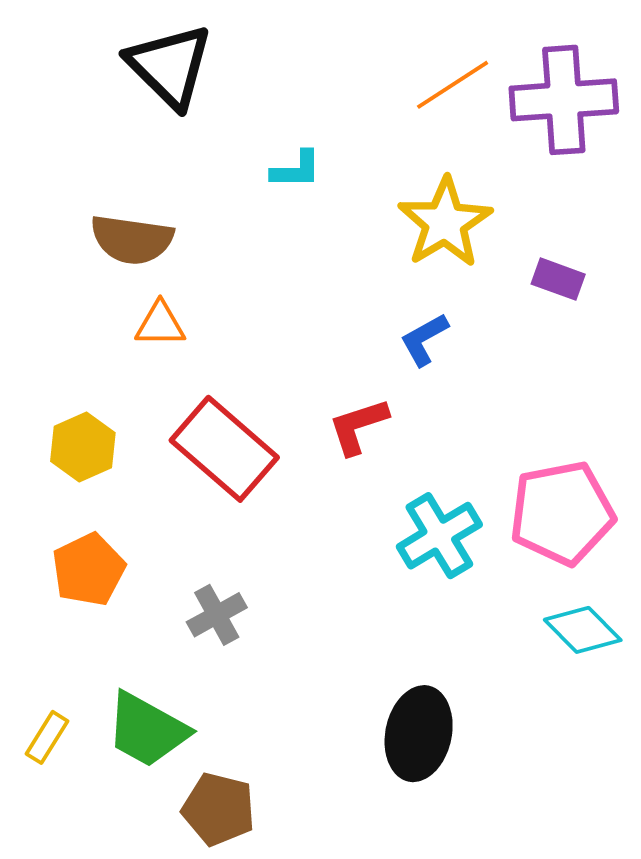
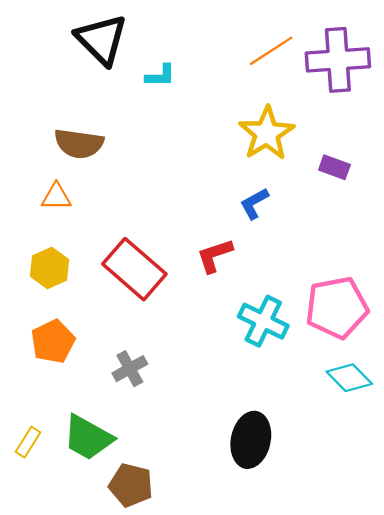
cyan L-shape: (296, 170) -> (160, 76), moved
orange triangle: (160, 324) -> (56, 197), moved
cyan cross: (439, 536) -> (263, 321), turned -33

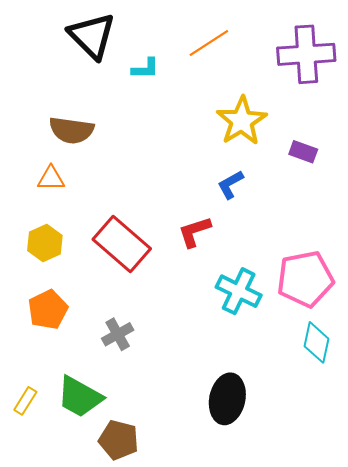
orange line: (271, 51) -> (209, 43), moved
cyan diamond: (349, 378) -> (317, 342), turned 57

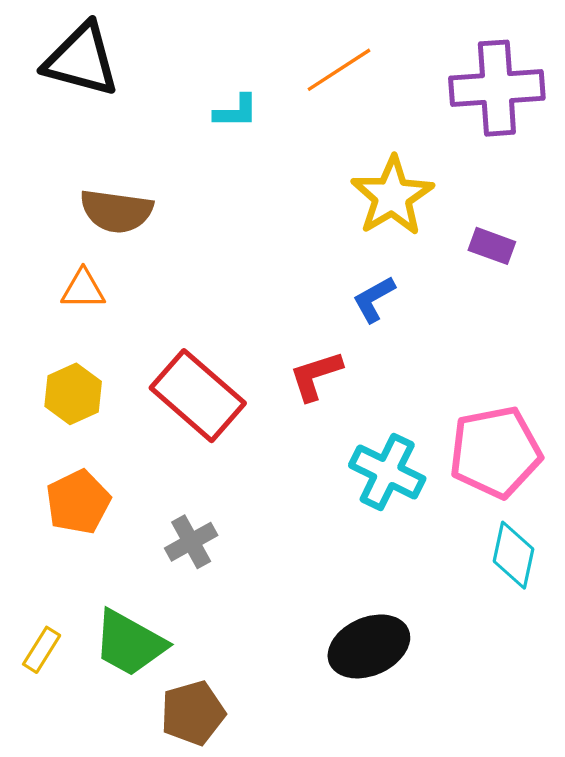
black triangle: (92, 36) -> (81, 60), moved, turned -30
black ellipse: (227, 399) -> (369, 646), turned 54
brown pentagon: (119, 440) -> (193, 713), turned -30

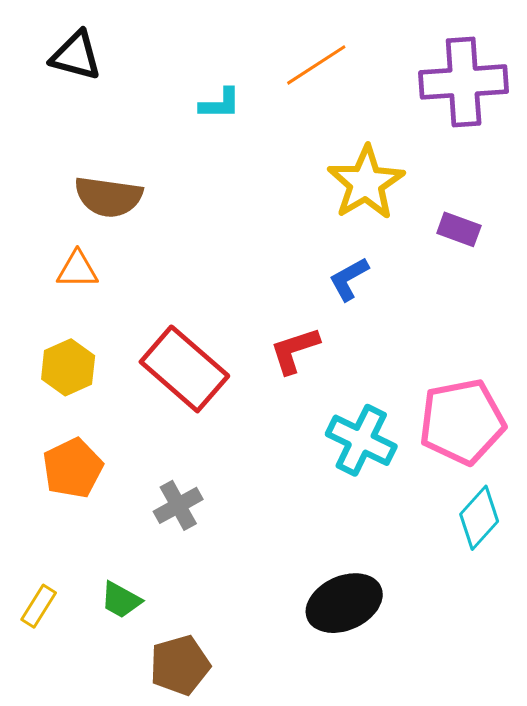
black triangle: (81, 60) -> (76, 56), size x0.7
cyan diamond: (514, 555) -> (479, 518), turned 30
green trapezoid: (130, 643) -> (121, 600), size x0.6

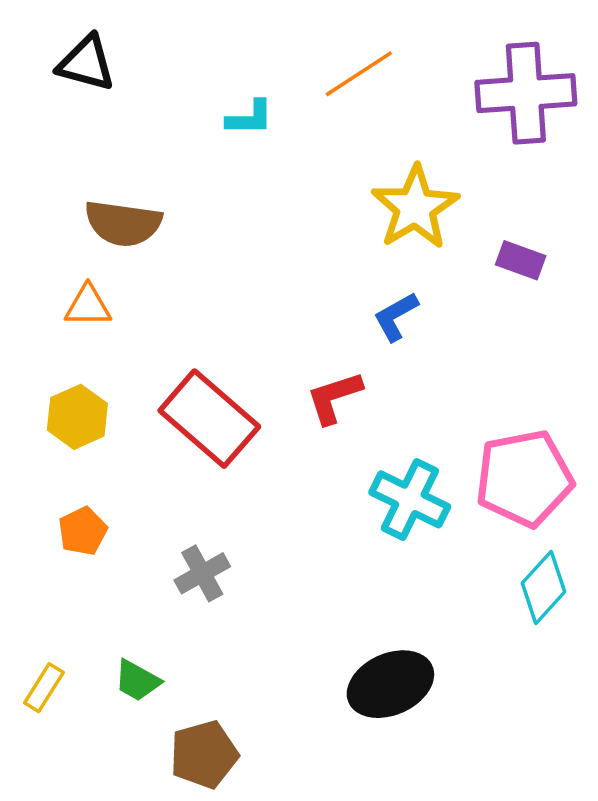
orange pentagon: (73, 468) -> (83, 531), size x0.7

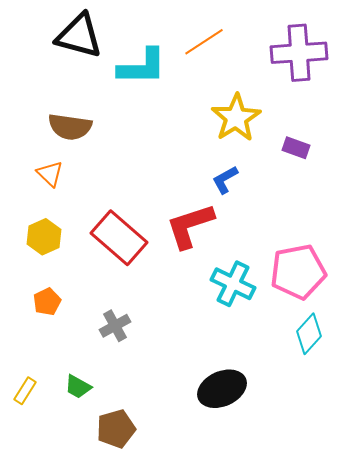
black triangle: (86, 63) -> (79, 36), moved, size x1.4
cyan L-shape: (250, 118) -> (142, 67), size x1.8
orange triangle: (88, 306) -> (50, 174), turned 44
red L-shape: (334, 397) -> (190, 226), size x1.5

